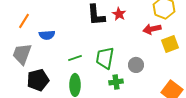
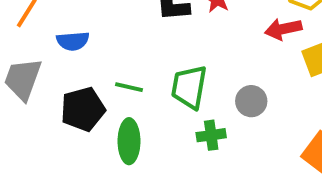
green line: (75, 58) -> (129, 87), turned 32
black pentagon: (38, 80) -> (83, 109), moved

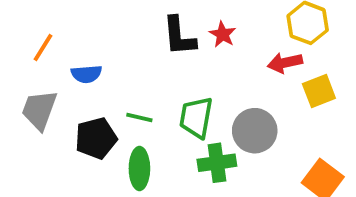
gray circle: (251, 101) -> (255, 131), size x1.5
green cross: (211, 135) -> (217, 163), size x1.4

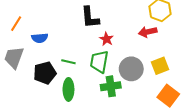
red star: (223, 34) -> (107, 39), moved
yellow square: (319, 91) -> (160, 66), moved

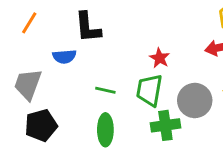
black L-shape: (90, 17) -> (88, 27), moved
orange line: (16, 24) -> (29, 23), moved
black pentagon: (45, 73) -> (41, 125), moved

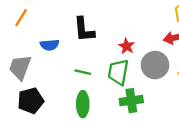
black L-shape: (88, 27) -> (84, 29), moved
gray circle: (195, 100) -> (155, 65), moved

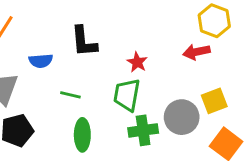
gray circle: (155, 65) -> (182, 117), moved
green line: (83, 72) -> (70, 95), moved

